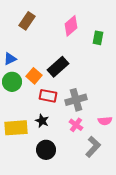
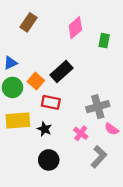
gray cross: (76, 100) -> (98, 107), moved
pink semicircle: (105, 121) -> (112, 129), turned 40
yellow rectangle: (16, 128) -> (18, 120), moved

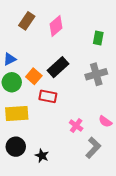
pink diamond: (75, 28) -> (56, 26), moved
gray cross: (98, 107) -> (96, 74), moved
black star: (44, 129) -> (42, 156), moved
black circle: (49, 160) -> (16, 147), moved

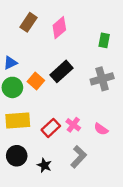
red rectangle: (48, 96) -> (51, 128), moved, turned -54
pink semicircle: (105, 122) -> (101, 129), moved
pink cross: (76, 126) -> (73, 125), moved
gray L-shape: (93, 148) -> (79, 157), moved

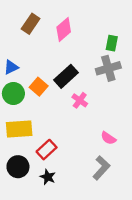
gray cross: (102, 79) -> (108, 68), moved
pink cross: (73, 125) -> (80, 100), moved
red rectangle: (51, 128) -> (47, 150), moved
gray L-shape: (79, 157) -> (101, 168), moved

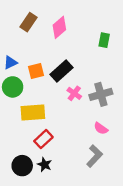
gray cross: (108, 68) -> (101, 94), moved
orange square: (39, 87) -> (36, 71), moved, turned 35
yellow rectangle: (19, 129) -> (33, 112), moved
black circle: (18, 167) -> (22, 166), moved

